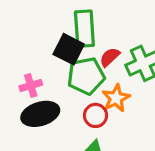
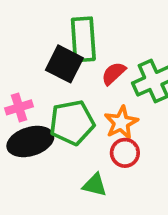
green pentagon: (86, 76) -> (72, 123), moved
red circle: (95, 115) -> (125, 153), moved

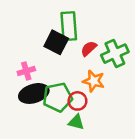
green pentagon: (72, 123) -> (57, 97), moved
orange star: (121, 123) -> (94, 81), turned -30
red circle: (125, 153) -> (77, 101), moved

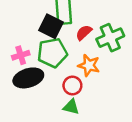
green pentagon: (57, 97) -> (52, 53), moved

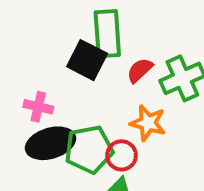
green pentagon: (52, 53) -> (89, 149), moved
pink cross: (21, 55) -> (38, 107), turned 30

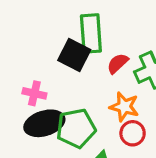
red circle: (122, 155) -> (133, 133), moved

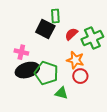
green rectangle: (91, 33) -> (55, 16), size x0.6
green pentagon: (76, 128) -> (46, 73), turned 30

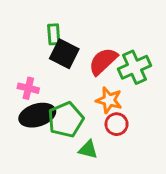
green rectangle: (55, 16) -> (54, 34), moved
red semicircle: (71, 34) -> (103, 61), size x1.5
green pentagon: (46, 73) -> (66, 120), turned 30

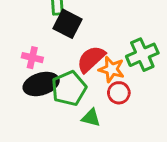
red semicircle: (103, 61) -> (91, 59), moved
green cross: (134, 67) -> (142, 55), moved

